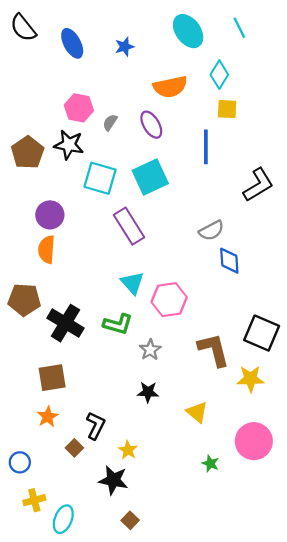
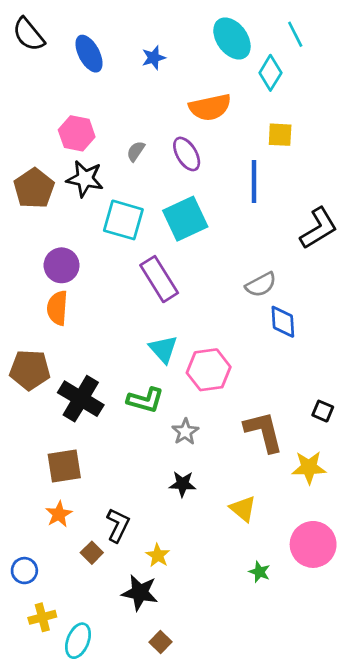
cyan diamond: (219, 75) -> (270, 73), moved
pink hexagon: (79, 108) -> (77, 133), moved
black square: (262, 333) -> (323, 411), size x0.5

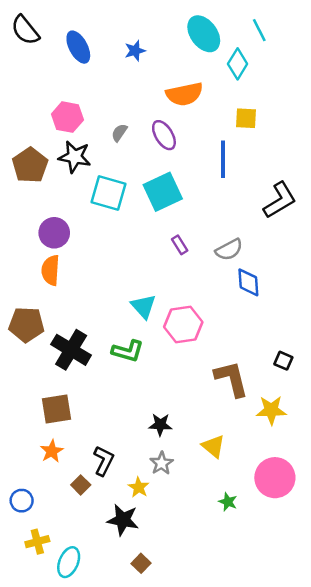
purple rectangle: (159, 279) -> (180, 245), moved, size x0.5
gray star: (185, 432) -> (162, 463), moved

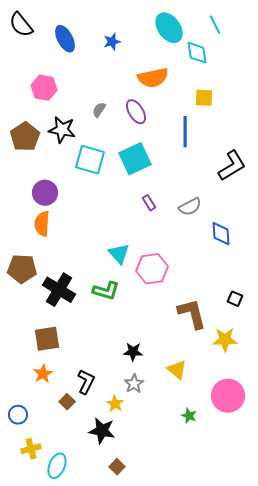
cyan diamond: (238, 64) -> (197, 53), turned -40
pink hexagon: (67, 117) -> (44, 88), moved
blue diamond: (248, 282) -> (221, 234), moved

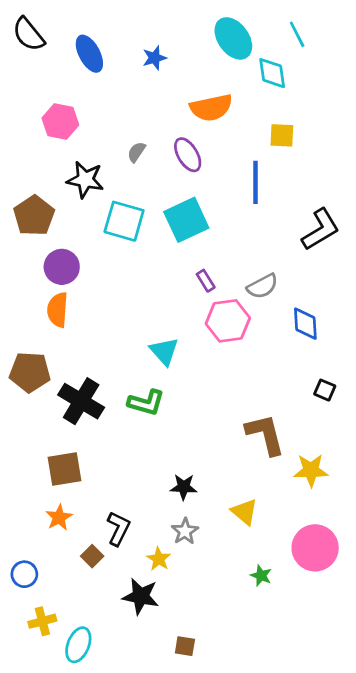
brown pentagon: (25, 137) -> (34, 216), moved
pink hexagon: (152, 269) -> (228, 321), moved
black square: (235, 299) -> (325, 390), moved
brown square: (117, 467) -> (185, 646), moved, turned -35

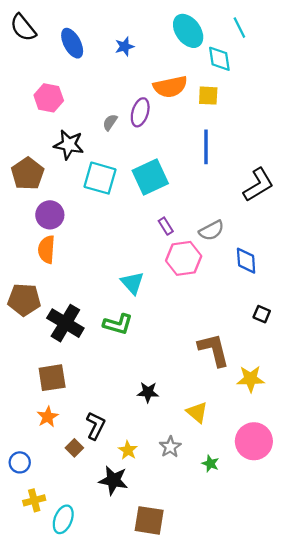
yellow square: (282, 135) -> (208, 96), moved
purple ellipse: (188, 155) -> (140, 112), moved, turned 48
gray star: (185, 531) -> (170, 447), moved
brown square: (185, 646) -> (149, 520), size x1.8

